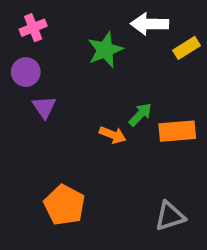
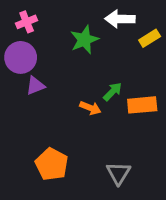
purple circle: (26, 72) -> (21, 57), size x1.4
purple triangle: (44, 107) -> (35, 86), turned 42
gray triangle: (170, 216) -> (118, 173), moved, turned -40

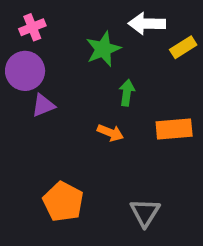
green arrow: (113, 92) -> (127, 93), moved, turned -36

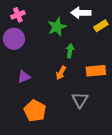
purple triangle: (43, 105) -> (24, 77), moved
orange arrow: (110, 133) -> (61, 73), turned 96
gray triangle: (145, 213) -> (80, 100), moved

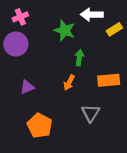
green star: (57, 27) -> (65, 30), turned -30

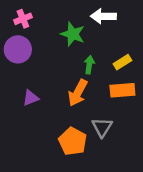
yellow rectangle: (114, 29) -> (122, 62), moved
orange arrow: (69, 83) -> (78, 93), size x1.5
orange pentagon: (40, 126) -> (73, 141), moved

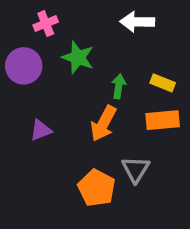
pink cross: (23, 19) -> (46, 24), moved
green star: (73, 34) -> (78, 57), moved
yellow rectangle: (122, 62) -> (163, 83), turned 54

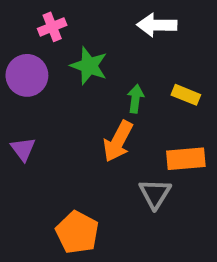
orange rectangle: (163, 120) -> (186, 159), moved
purple triangle: (41, 130) -> (23, 149), moved, turned -45
orange pentagon: (97, 188) -> (77, 232), moved

